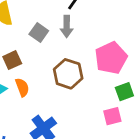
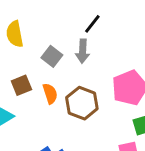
orange semicircle: (22, 87) -> (50, 94), moved

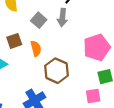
brown hexagon: (82, 103) -> (57, 71), moved

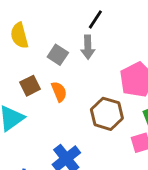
brown hexagon: (57, 71) -> (107, 114), moved

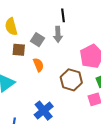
black line: (95, 19) -> (63, 15), turned -40
brown square: (30, 86) -> (19, 50), moved, turned 32

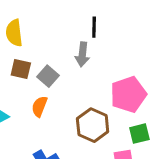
gray square: (37, 40) -> (48, 76), moved
orange semicircle: (38, 65) -> (39, 106), moved, turned -144

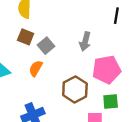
black line: (94, 27) -> (116, 16), moved
gray arrow: (82, 54) -> (85, 41), moved

